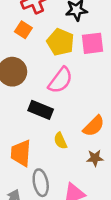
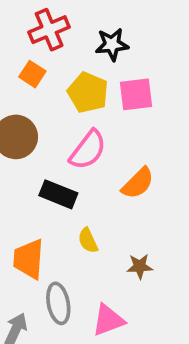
orange semicircle: (94, 126) -> (138, 183), moved

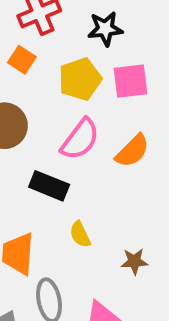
yellow pentagon: (88, 93) -> (80, 79), turned 30
orange semicircle: (138, 183) -> (132, 151), moved

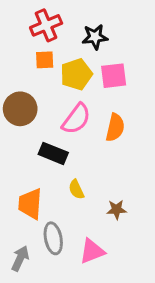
orange square: (22, 60) -> (45, 60), moved, turned -36
orange semicircle: (132, 151) -> (115, 128), turned -32

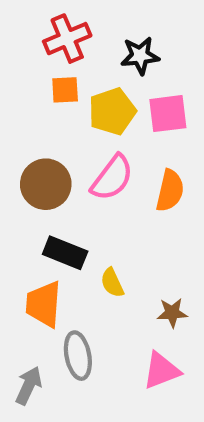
brown circle: (20, 109) -> (46, 184), moved
black rectangle: (53, 153) -> (65, 253), moved
pink triangle: (92, 251) -> (161, 371), moved

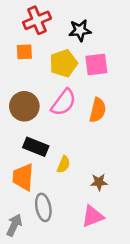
orange square: (65, 90) -> (24, 52), moved
yellow semicircle: (112, 283) -> (64, 164), turned -132

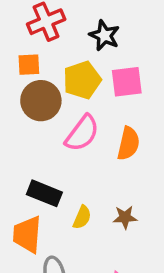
black star: (80, 30) -> (104, 35), turned 30
brown circle: (24, 106) -> (41, 101), moved
brown star: (99, 182) -> (125, 217), moved

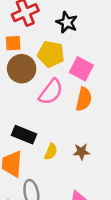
yellow pentagon: (82, 80) -> (51, 54), turned 30
pink square: (127, 82) -> (81, 69), moved, turned 35

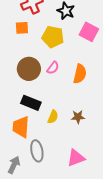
brown circle: (22, 69) -> (29, 69), moved
pink square: (81, 69) -> (89, 32), moved
pink semicircle: (51, 92) -> (53, 68), size x0.6

